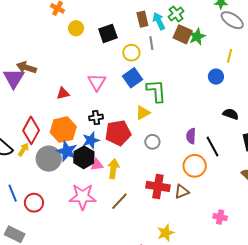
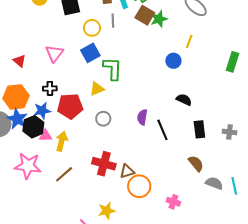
red triangle: (63, 93) -> (19, 61), turned 48
orange circle: (195, 166) -> (139, 186), moved
pink cross: (220, 217) -> (173, 202), moved

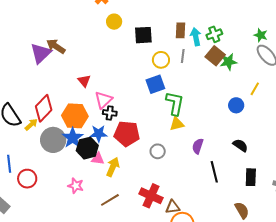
pink triangle: (54, 53) -> (104, 100), moved
yellow triangle: (97, 89) -> (177, 124), moved
purple semicircle: (142, 117) -> (198, 146), moved
pink star: (28, 166) -> (76, 186), size x0.6

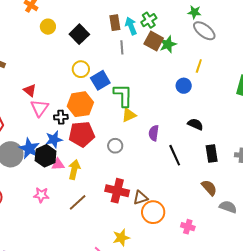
black square: (143, 35) -> (79, 34), turned -30
yellow circle: (161, 60) -> (81, 69), moved
pink triangle: (104, 100) -> (39, 108), moved
orange hexagon: (75, 116) -> (80, 104), moved

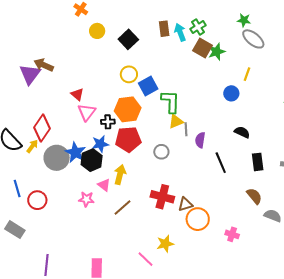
gray line: (122, 47) -> (186, 129), moved
pink triangle: (58, 164) -> (104, 185), moved, turned 40

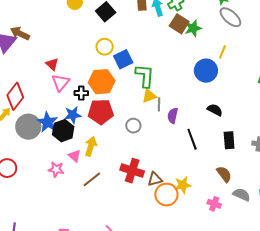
blue circle: (231, 93) -> (206, 71), size x1.5
pink cross: (232, 234) -> (214, 204), moved
yellow star: (165, 244) -> (183, 185), moved

